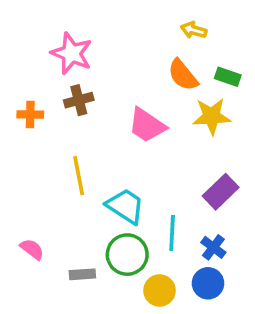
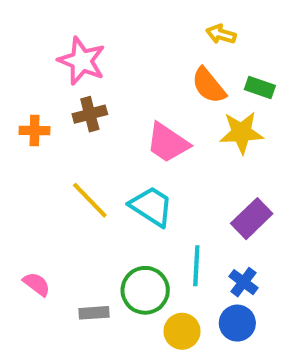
yellow line: (79, 176) -> (90, 200), turned -33
cyan trapezoid: (125, 206) -> (151, 206), moved

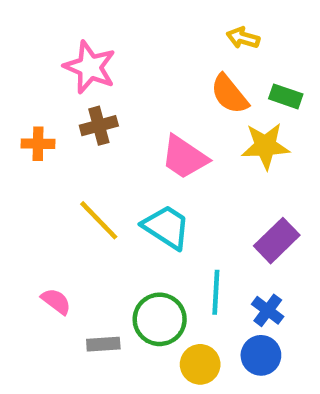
pink semicircle: (37, 284) -> (56, 301), moved

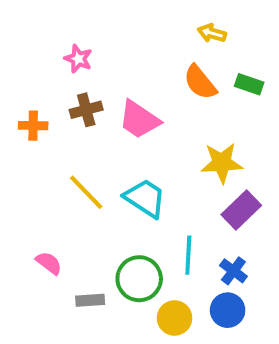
pink star: (90, 67) -> (78, 59), size x0.6
yellow star: (265, 146) -> (222, 163), moved
pink trapezoid: (184, 157) -> (139, 120), moved

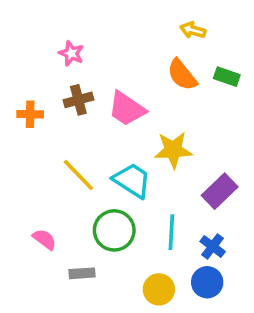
yellow star: (222, 163) -> (173, 150), moved
green circle: (139, 279) -> (114, 230), moved

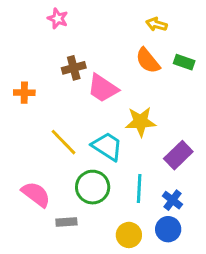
pink star: (71, 53) -> (58, 19), moved
brown cross: (78, 100) -> (74, 68), moved
pink semicircle: (44, 239) -> (36, 194), size x1.5

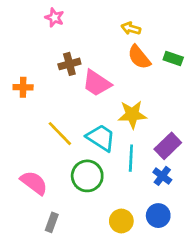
yellow arrow: (157, 24) -> (131, 28), moved
cyan line: (139, 189) -> (131, 158), moved
blue cross: (172, 200) -> (162, 176), moved
gray rectangle: (66, 222) -> (52, 222), moved, turned -66

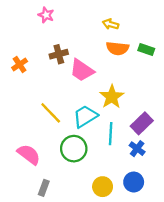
orange semicircle: (139, 57) -> (118, 48), turned -45
orange cross: (23, 87) -> (20, 65), moved, turned -35
yellow star: (132, 114) -> (112, 97), turned -30
cyan trapezoid: (101, 138) -> (85, 116), turned -65

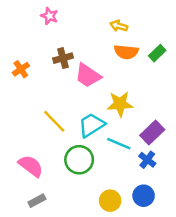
green rectangle: (146, 50) -> (157, 53), turned -63
yellow star: (112, 97) -> (120, 104), turned 30
cyan line: (111, 134) -> (119, 144), turned -70
gray rectangle: (44, 188) -> (37, 201), moved, turned 42

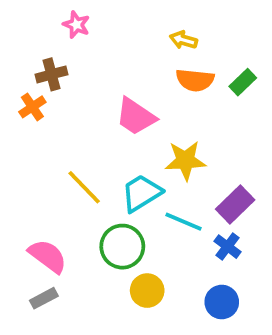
brown cross: (63, 58) -> (52, 74), moved
gray rectangle: (37, 201) -> (44, 298), moved
yellow circle: (110, 201) -> (147, 291), moved

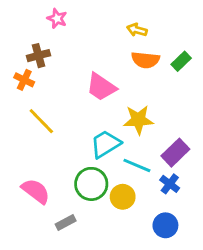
orange cross: (32, 107) -> (24, 80), turned -30
yellow line: (84, 187) -> (41, 121), moved
yellow circle: (147, 291) -> (123, 197), moved
gray rectangle: (44, 298) -> (66, 222), moved

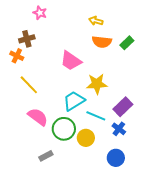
pink semicircle: (36, 191) -> (38, 117), moved

